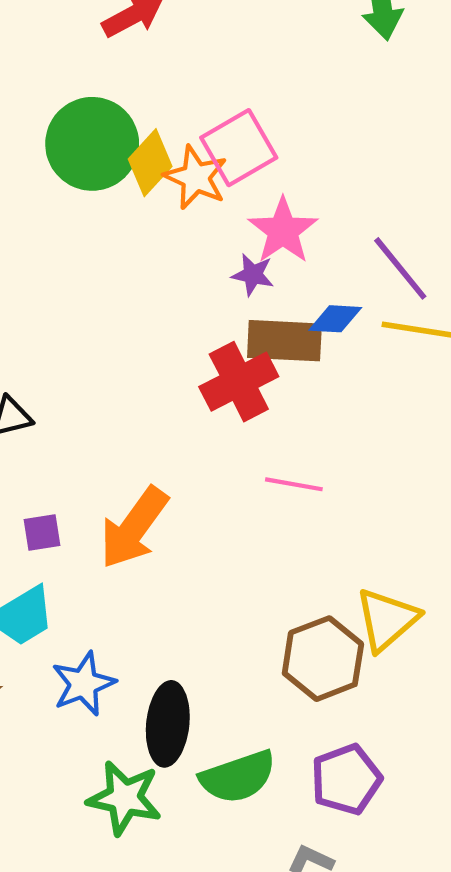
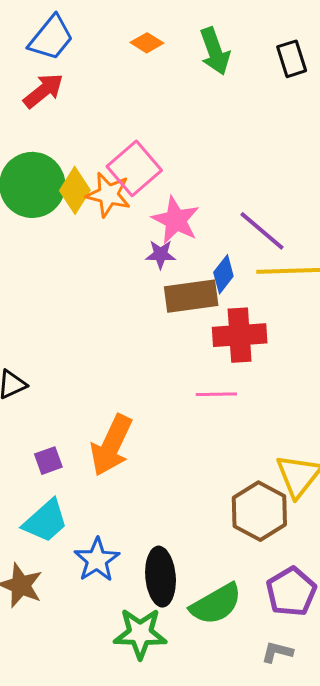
blue diamond: (335, 319) -> (223, 274), turned -45
red cross: (239, 382) -> (240, 335), moved, turned 34

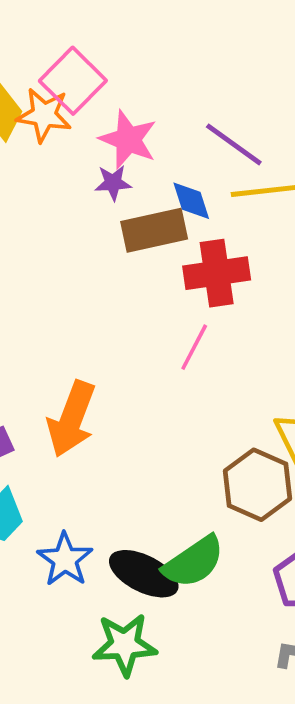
blue diamond: (223, 274) -> (191, 201), turned -51
pink line: (216, 394) -> (194, 347), turned -57
black ellipse: (161, 577) -> (144, 574), turned -54
green semicircle: (216, 604) -> (194, 562), moved

